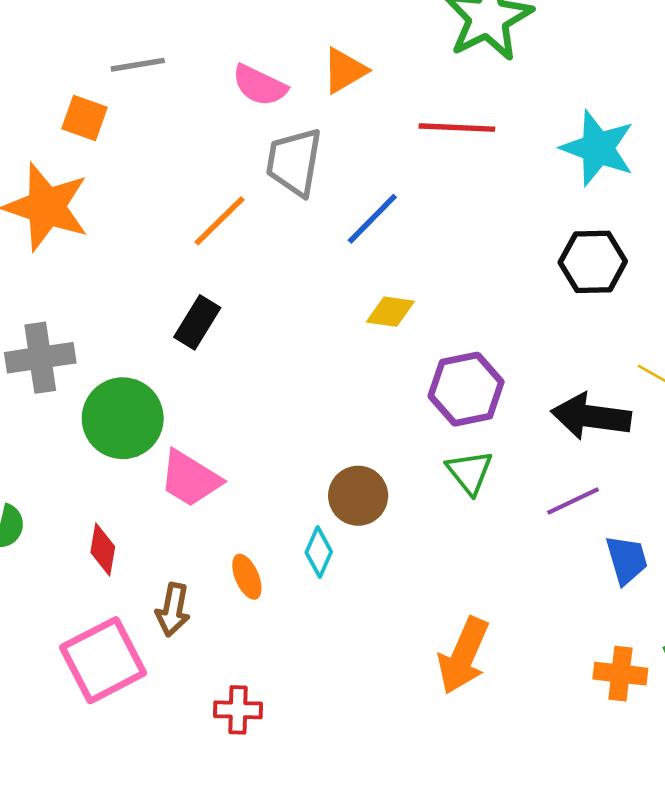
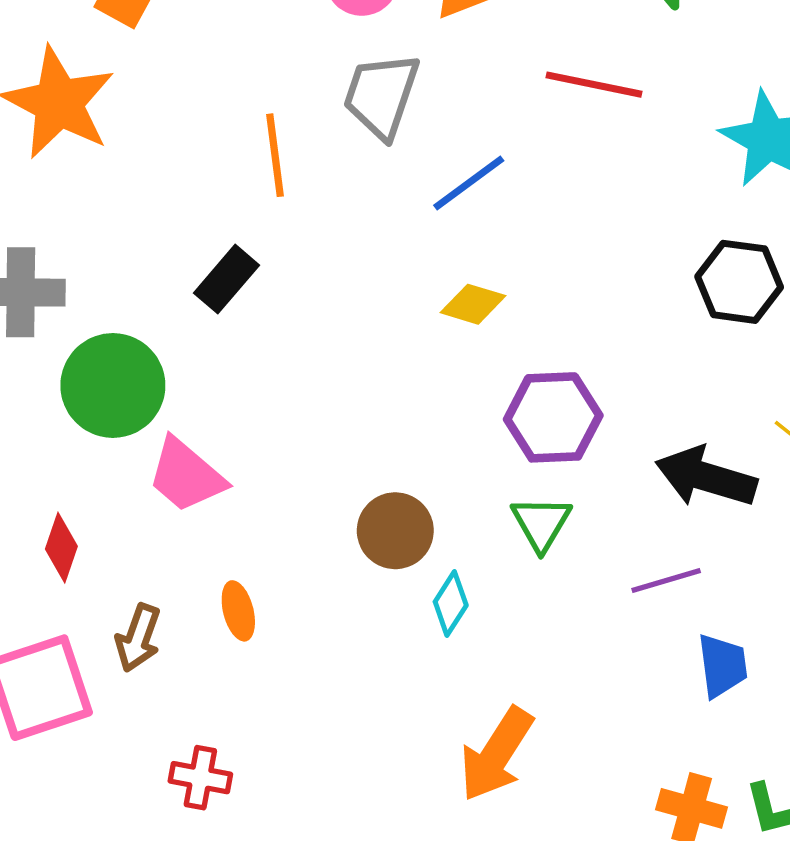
orange line: (220, 221) -> (275, 155), turned -62
cyan diamond: (319, 552) -> (451, 603), moved

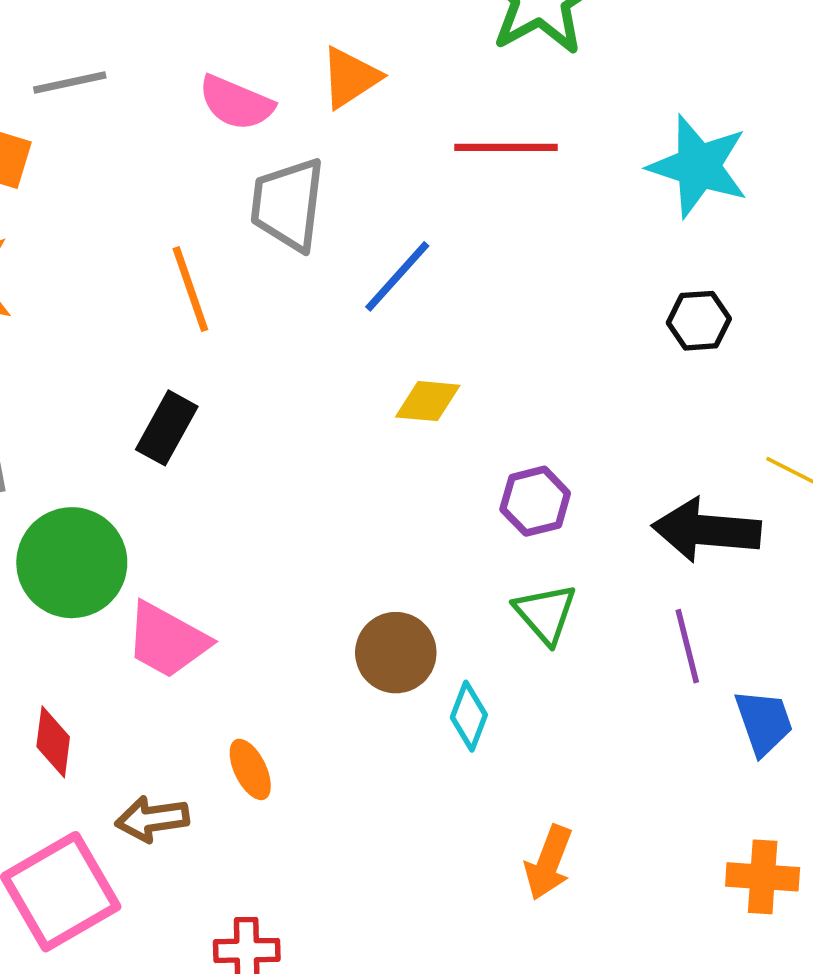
black hexagon: (739, 282) -> (699, 321), size x0.7
purple hexagon: (553, 417) -> (535, 501), size x0.7
purple line: (666, 581) -> (687, 646), turned -76
brown arrow: (138, 638) -> (152, 819), turned 74
orange arrow: (496, 754) -> (549, 863), size x0.7

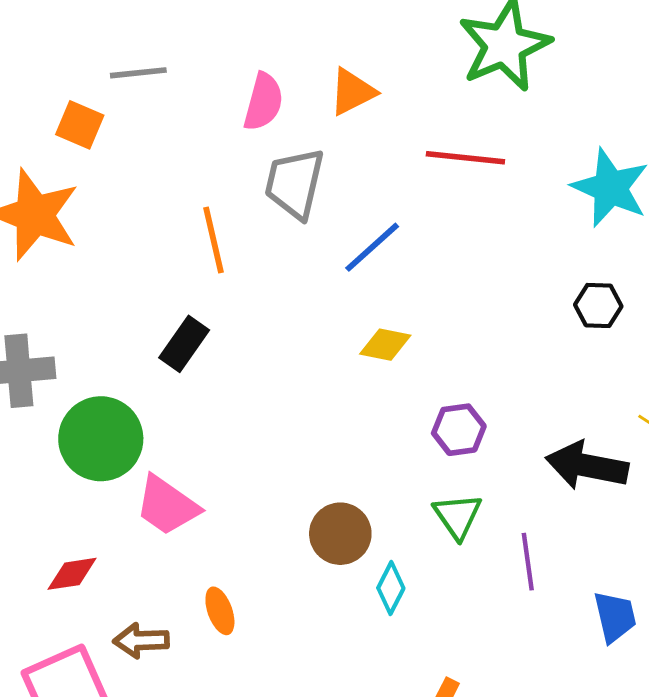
pink semicircle: (236, 103) -> (263, 102), turned -104
purple line: (687, 646) -> (528, 562), moved
red diamond: (53, 742) -> (72, 574), turned 68

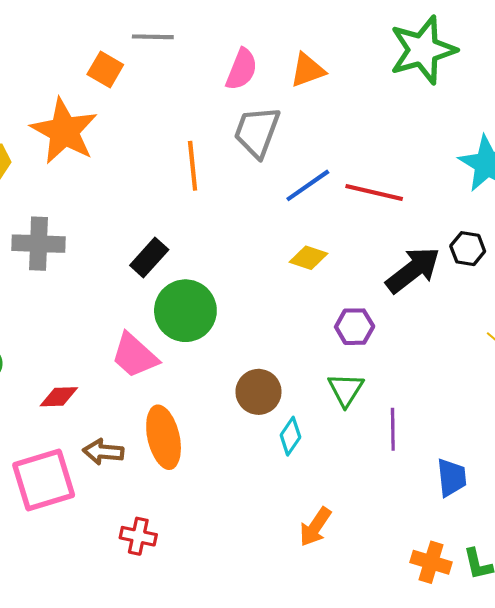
red line: (465, 158) -> (374, 193), moved
black rectangle: (184, 344) -> (149, 258), moved
green circle: (101, 439) -> (185, 311), moved
black arrow: (587, 466) -> (413, 270), moved, turned 124
orange ellipse: (220, 611) -> (164, 437), size x1.8

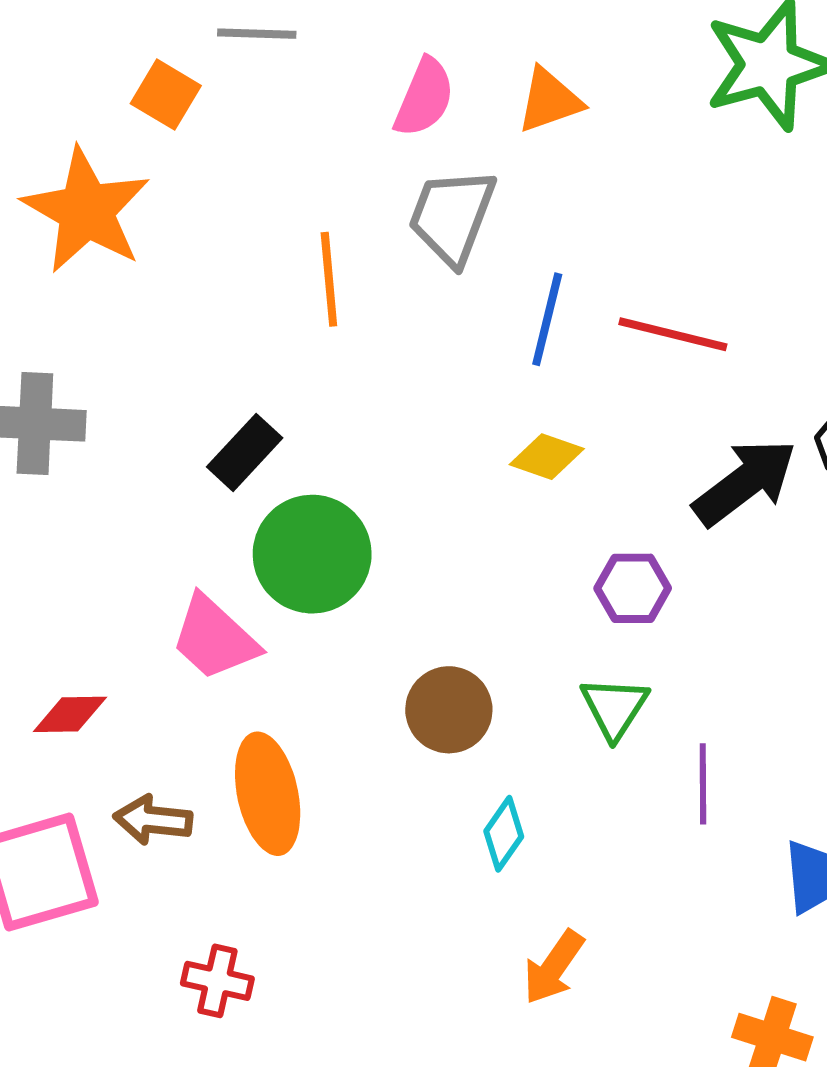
blue line: (308, 185) -> (547, 319), turned -42
cyan diamond: (290, 436) -> (504, 834), moved

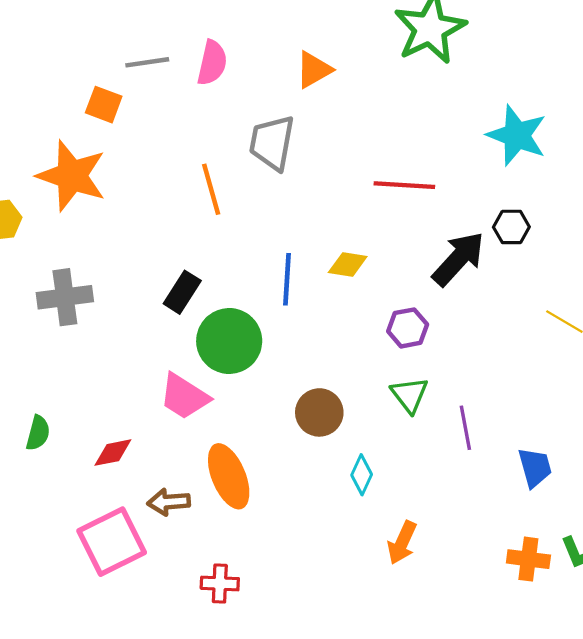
pink semicircle: (424, 97) -> (212, 63), moved
blue line: (547, 319) -> (287, 279), moved

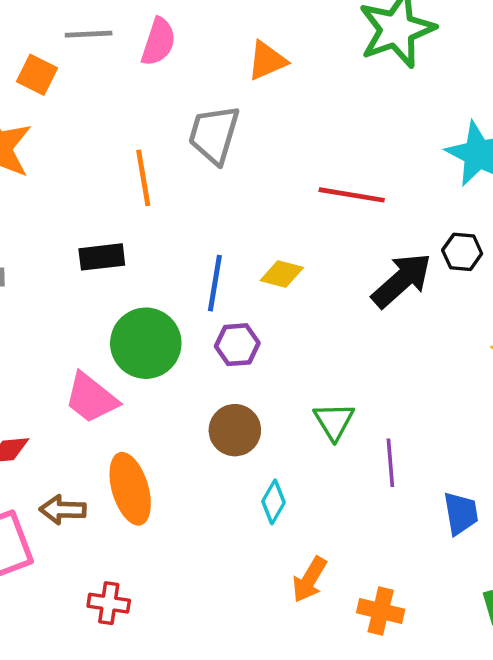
black rectangle: (182, 292) -> (102, 257), moved, turned 45
purple hexagon: (408, 328) -> (237, 345), moved
orange cross: (528, 559) -> (381, 611), moved

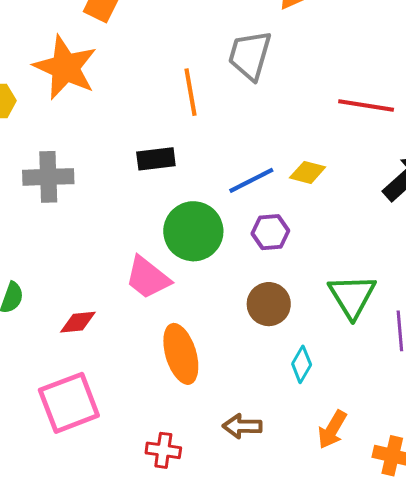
blue line: (215, 283) -> (251, 180), turned 54
green triangle: (334, 421) -> (352, 296), size x1.4
brown arrow: (63, 510) -> (242, 426), moved

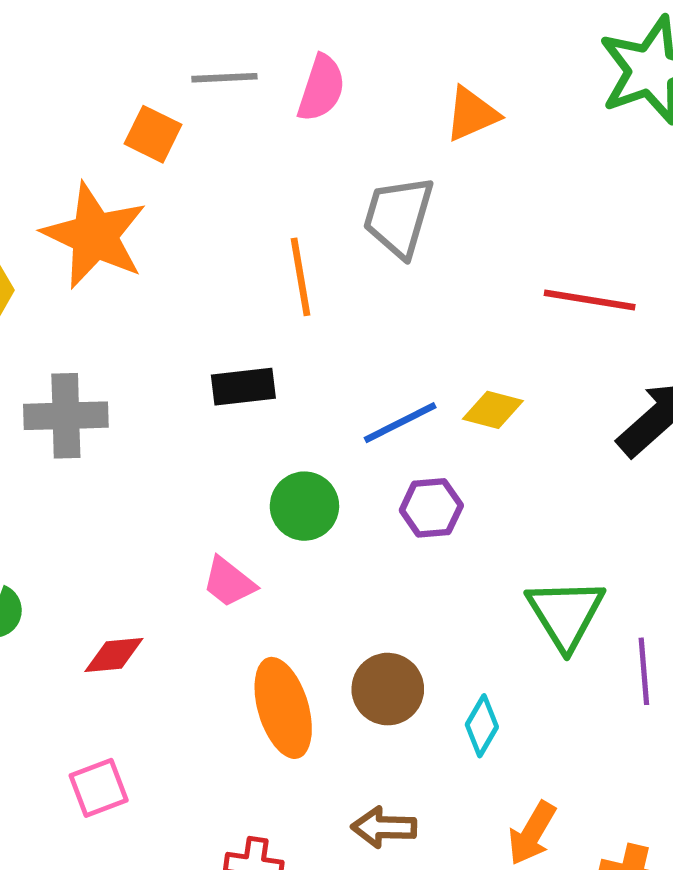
green circle: (193, 231) -> (304, 506), size x0.7
pink trapezoid: (148, 278) -> (229, 582), size x0.7
brown circle: (269, 304) -> (388, 689), moved
pink square: (69, 403) -> (99, 788), size x0.6

